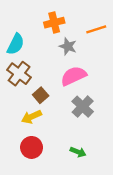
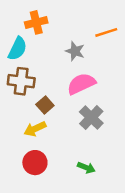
orange cross: (54, 23) -> (36, 22), moved
brown cross: (19, 74) -> (21, 81), turned -30

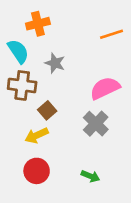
cyan semicircle: (17, 49) -> (18, 51), turned -60
gray star: (75, 51) -> (55, 63), moved
pink semicircle: (81, 84) -> (105, 88), moved

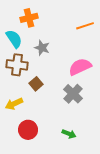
yellow arrow: (37, 135) -> (14, 104), moved

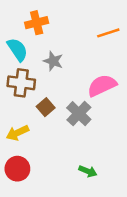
gray cross: (73, 94) -> (79, 114), moved
red circle: (28, 130) -> (17, 169), moved

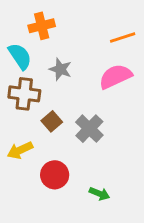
pink semicircle: (102, 85) -> (115, 76), moved
red circle: (17, 169) -> (55, 175), moved

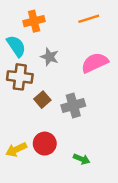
orange line: (123, 37) -> (89, 19), moved
gray cross: (89, 129) -> (73, 106), turned 30
yellow arrow: (20, 150) -> (16, 149), moved

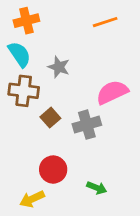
orange cross: (34, 21) -> (26, 21), moved
pink semicircle: (95, 63) -> (112, 92), moved
yellow arrow: (16, 149) -> (32, 199), moved

